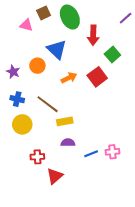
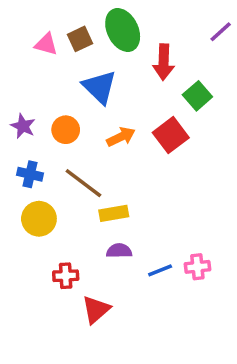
brown square: (44, 13) -> (80, 39), moved
orange circle: (37, 66) -> (66, 130), moved

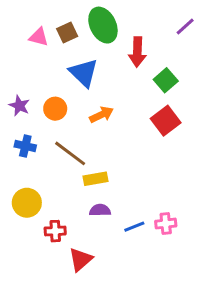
red square: (171, 135) -> (166, 121), moved
yellow circle: (39, 219) -> (27, 203), moved

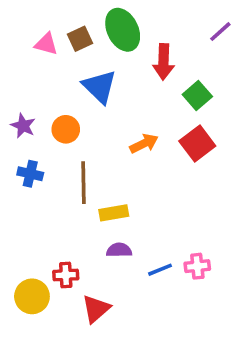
orange arrow: (101, 115) -> (144, 144), moved
brown line: (70, 153) -> (84, 183), turned 52
yellow circle: (27, 203) -> (32, 296), moved

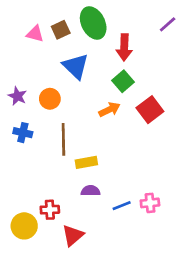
green square: (197, 96) -> (123, 81), moved

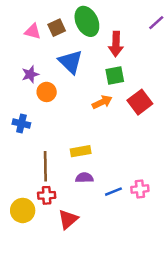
green square: (123, 81) -> (115, 76), turned 30
purple star: (17, 96) -> (30, 74), moved, turned 30
brown line: (63, 139) -> (45, 166), moved

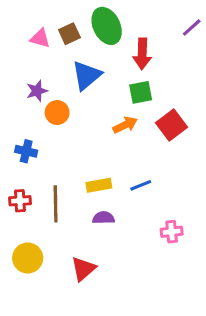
blue triangle: (71, 62) -> (86, 75), turned 36
blue line: (113, 192) -> (141, 185), moved
red cross: (47, 195) -> (20, 201), moved

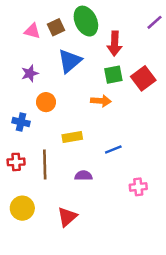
orange circle: (57, 113) -> (46, 102), moved
orange arrow: (125, 125) -> (101, 101), turned 30
red square: (172, 125) -> (143, 78), moved
yellow rectangle: (99, 185) -> (72, 137), moved

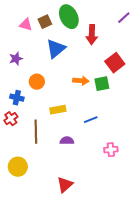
purple star: (30, 73) -> (16, 59), moved
green square: (113, 75) -> (102, 84), moved
red cross: (16, 162) -> (11, 119), moved, turned -32
red triangle: (67, 217) -> (65, 185), moved

